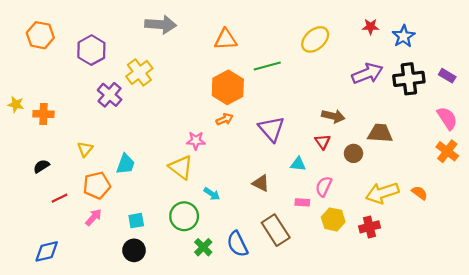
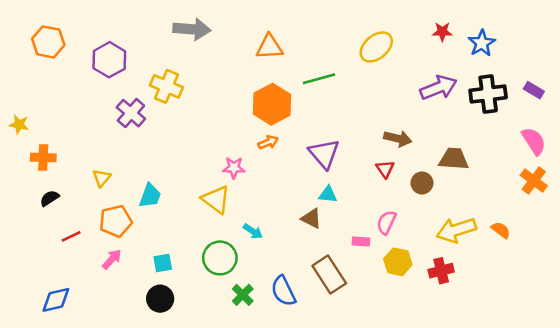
yellow cross: (139, 72) -> (166, 86), turned -30
orange cross: (43, 114) -> (43, 158), moved
cyan triangle: (298, 164) -> (328, 194), moved

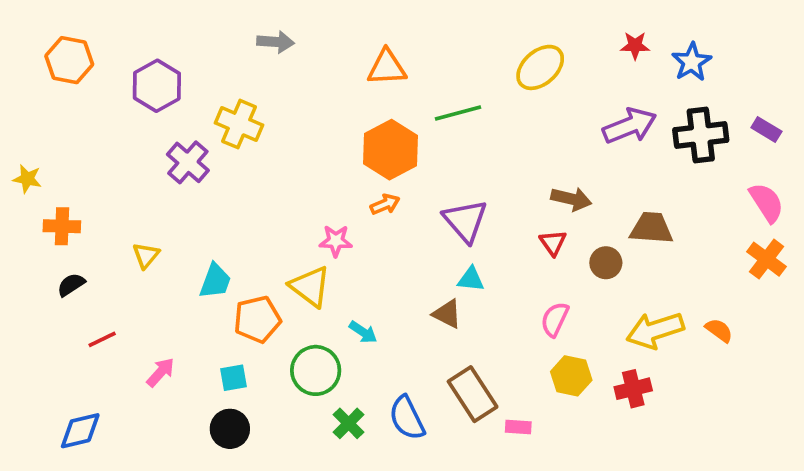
gray arrow: (192, 29) -> (275, 42), size x0.7
orange pentagon: (116, 221) -> (257, 319), moved
pink rectangle: (361, 241) -> (518, 427), moved

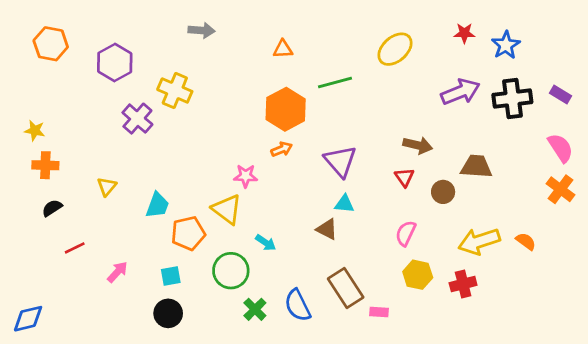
orange triangle: (387, 67) -> (283, 49), size x0.7
yellow star: (27, 179) -> (35, 131), moved
blue diamond: (80, 431) -> (28, 319), moved

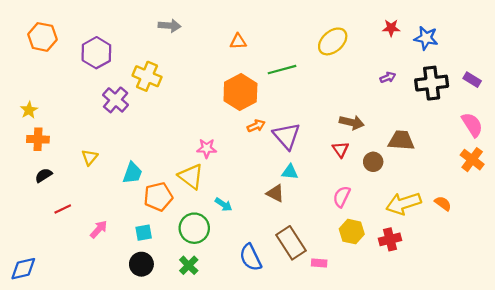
blue star: (506, 45) -> (426, 38), turned -30
purple arrow: (460, 92) -> (388, 77), size x0.5
yellow star: (35, 131) -> (29, 110), turned 30
orange arrow: (282, 149) -> (256, 126), moved
green cross: (255, 309) -> (189, 265), moved

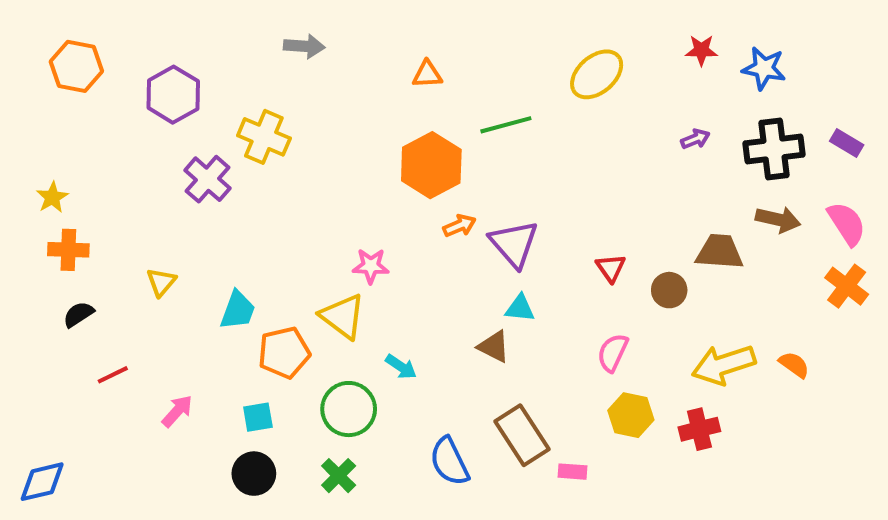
brown arrow: (352, 122) -> (778, 220), moved

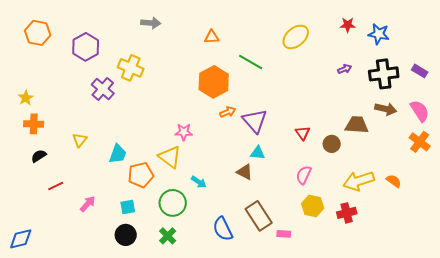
green line: (506, 125) -> (251, 62), turned 45

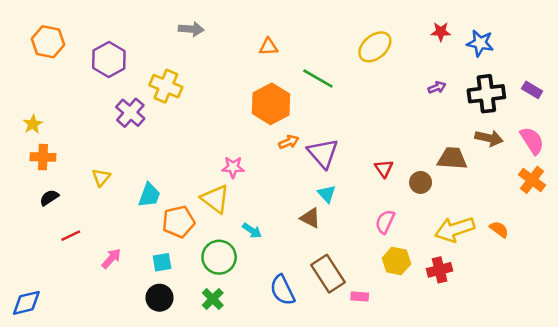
cyan triangle: (258, 153) -> (327, 194), turned 42

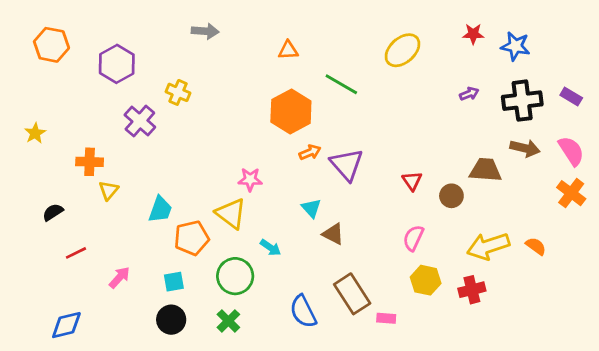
yellow cross: (166, 86) -> (178, 92), size x0.7
orange cross: (43, 157) -> (90, 162), moved
cyan triangle: (327, 194) -> (311, 208), moved
blue diamond: (26, 303) -> (66, 325), moved

